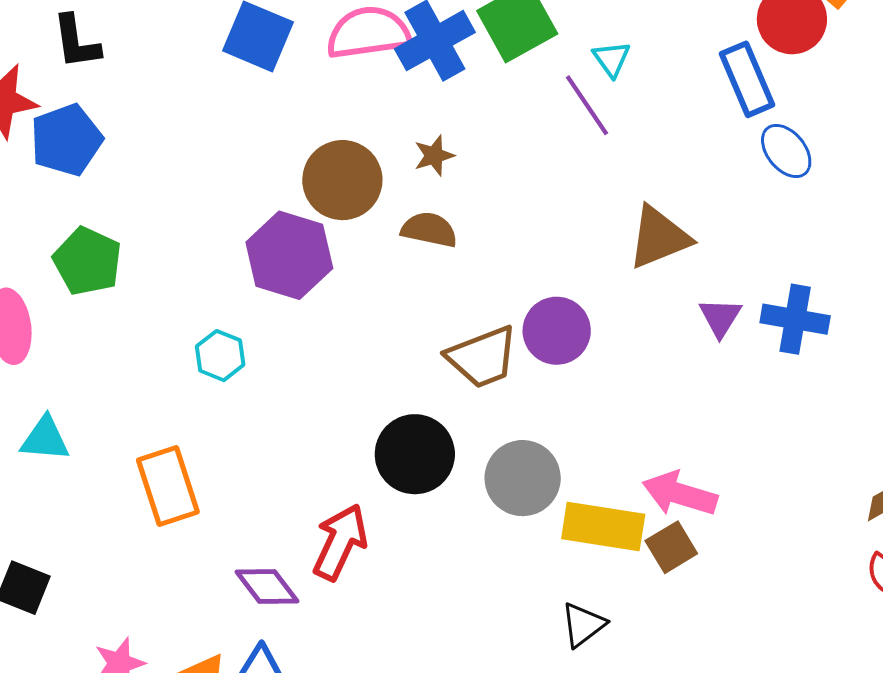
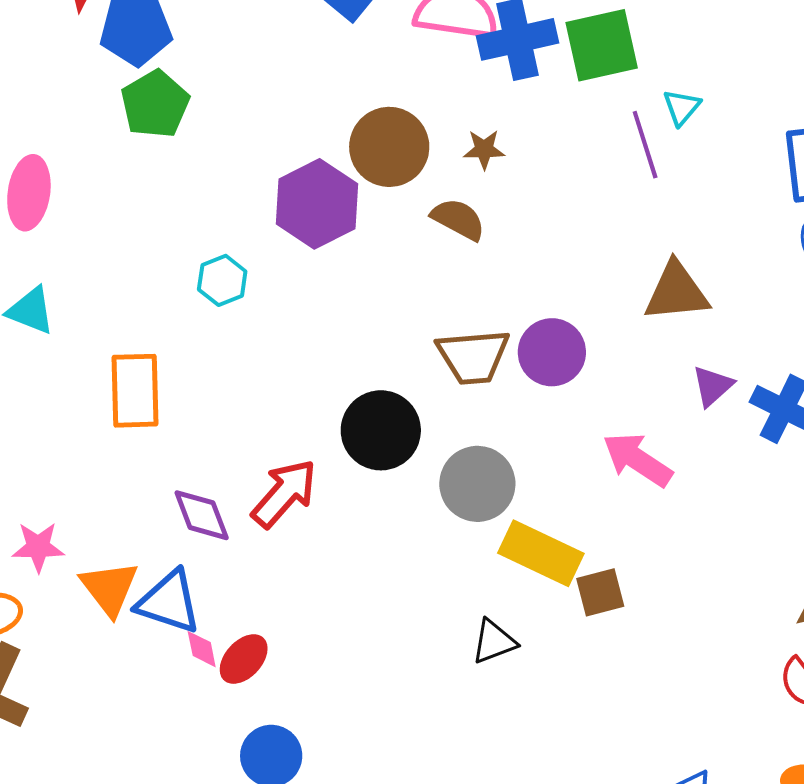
green pentagon: (87, 261) -> (155, 104), moved
pink arrow: (680, 494) -> (637, 460), moved

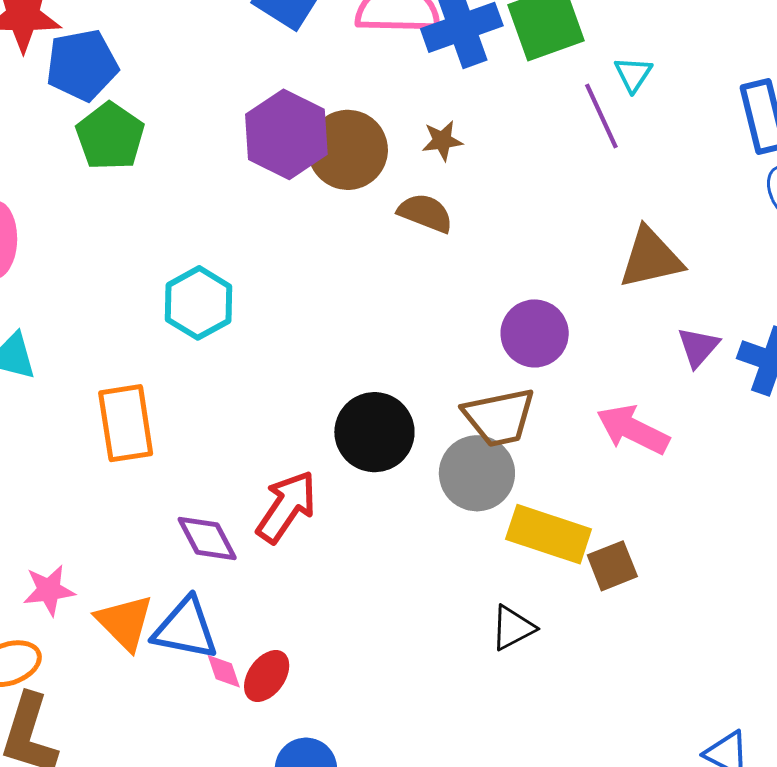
purple hexagon: (317, 204) -> (286, 134), moved
cyan hexagon: (222, 280) -> (199, 303), size x1.4
brown trapezoid: (473, 356) -> (499, 417), moved

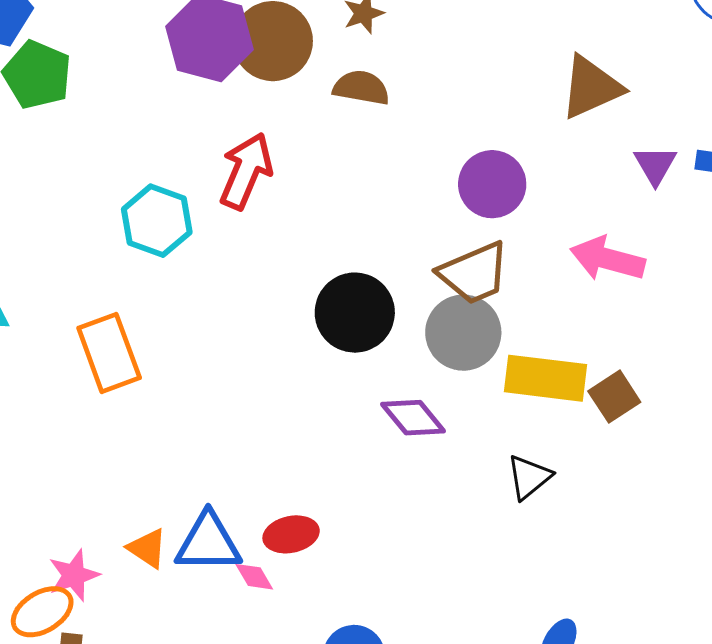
red arrow: (286, 507) -> (246, 171), moved
purple diamond: (207, 539) -> (413, 418), moved
pink star: (49, 590) -> (74, 575), moved
orange triangle: (125, 622) -> (147, 548), size x0.7
red ellipse: (267, 676) -> (291, 534), moved, turned 54

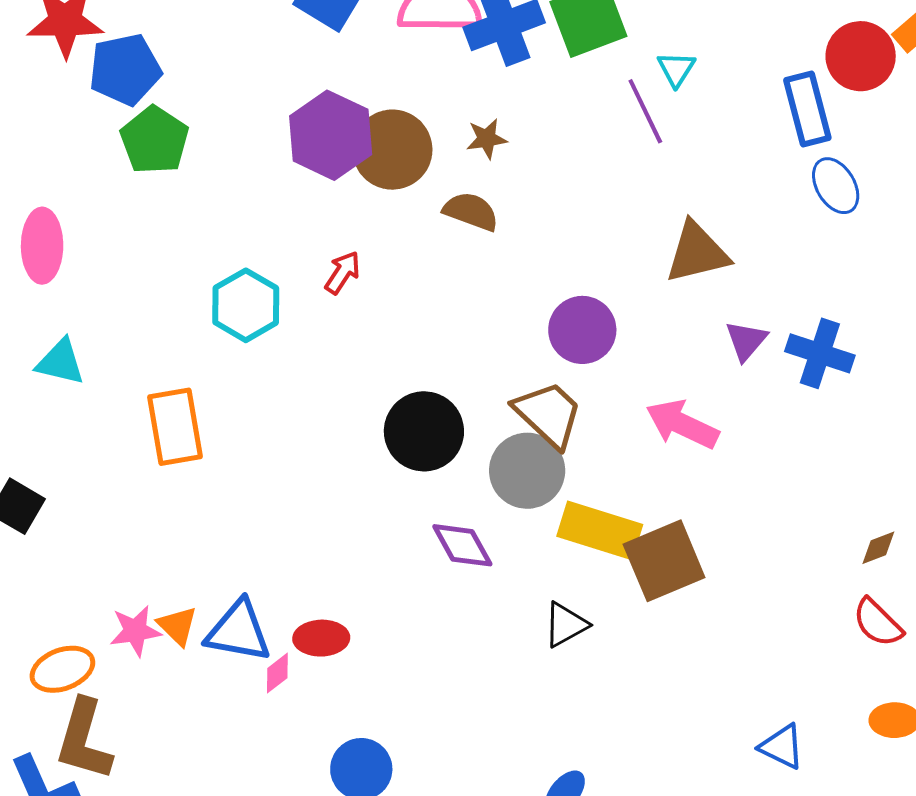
red arrow: (246, 171) -> (343, 272), size x0.6
brown trapezoid: (474, 273) -> (548, 414), turned -124
brown square: (614, 397) -> (664, 561), size x1.6
pink star: (74, 575) -> (135, 631), moved
pink diamond: (254, 577) -> (277, 673), turned 72

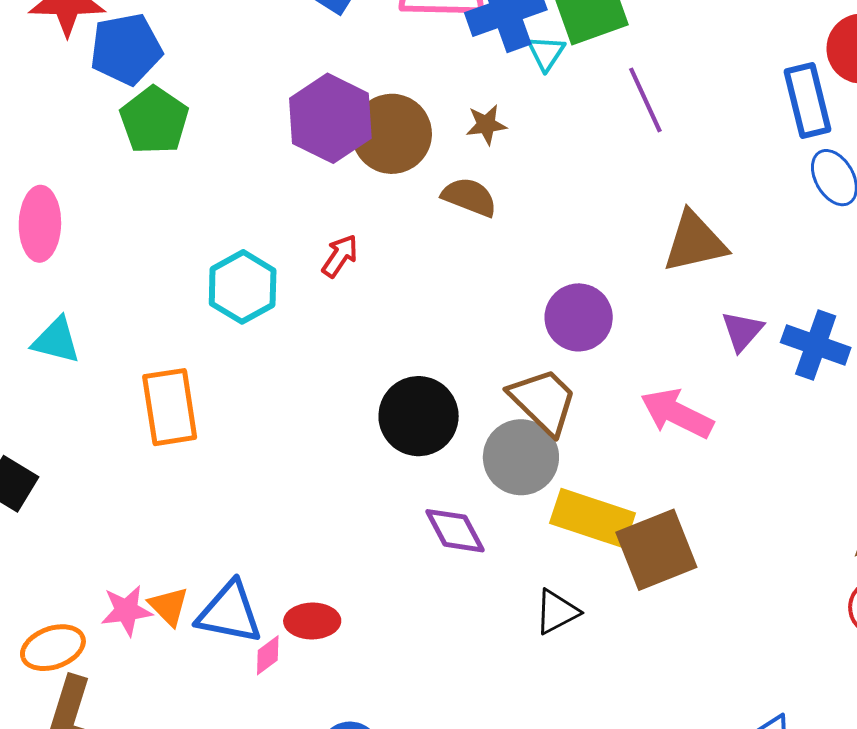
cyan triangle: (676, 69) -> (546, 53), moved

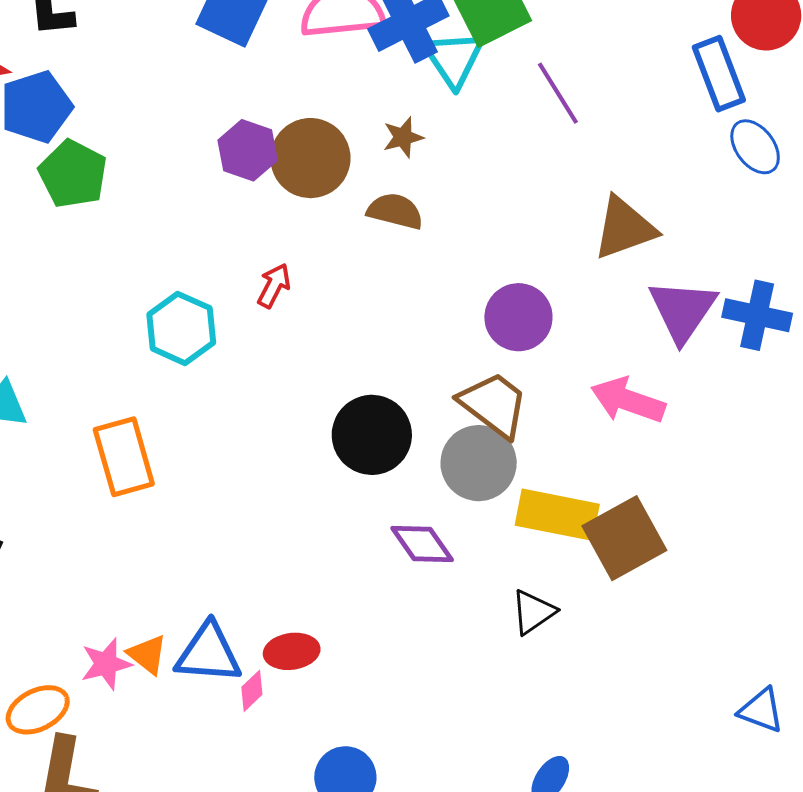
cyan triangle: (546, 53) -> (454, 59), size x1.6
purple hexagon: (330, 118) -> (248, 150), size x0.7
purple triangle: (742, 331) -> (682, 310), size x1.6

